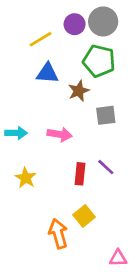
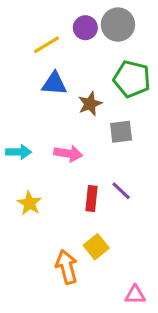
green pentagon: (99, 61) -> (132, 79), moved

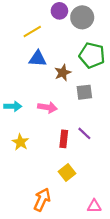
purple circle: (85, 28) -> (59, 11), moved
orange arrow: (67, 267) -> (42, 200), moved, turned 40

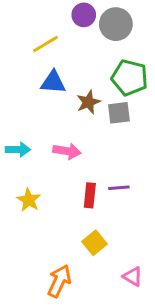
gray square: (84, 92) -> (119, 113), moved
purple line: (84, 133) -> (119, 188), turned -48
pink triangle: (94, 206) -> (133, 276), moved, turned 32

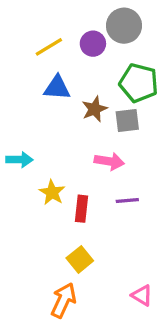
purple circle: (84, 15) -> (93, 44), moved
pink arrow: (67, 151) -> (109, 161), moved
red rectangle: (90, 195) -> (81, 209), moved
yellow star: (29, 200) -> (52, 192), moved
yellow square: (94, 243) -> (80, 259), moved

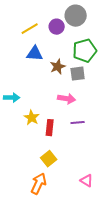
green pentagon: (139, 83) -> (85, 51), turned -30

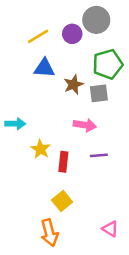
orange arrow: (39, 184) -> (49, 233), turned 140

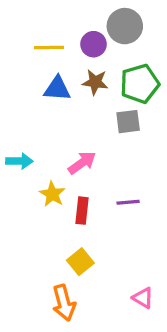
yellow line: (38, 36) -> (49, 47), turned 30
brown star: (73, 85) -> (95, 82), moved, turned 30
pink arrow: (85, 125) -> (82, 163), moved, turned -45

